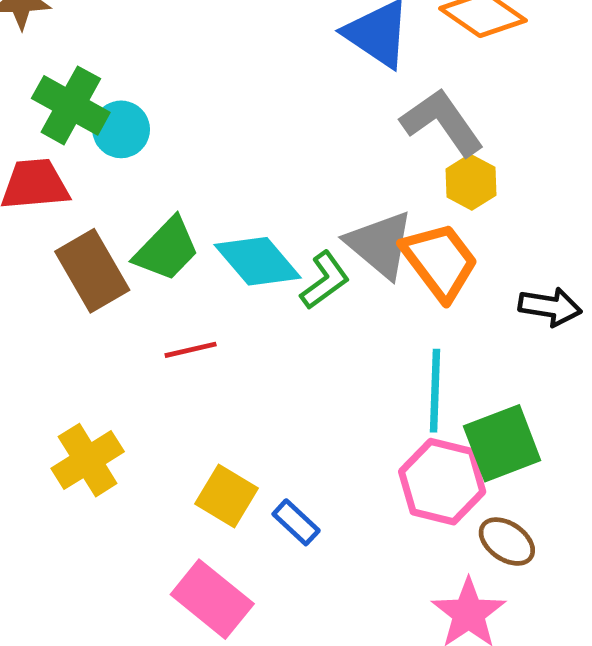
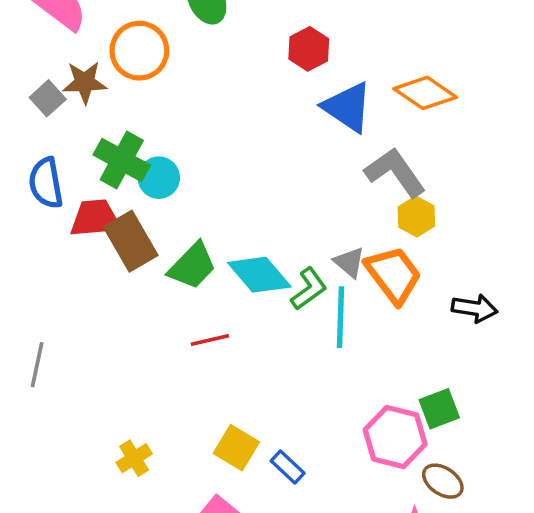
gray triangle: (380, 244) -> (349, 262), size x0.6
brown rectangle: (92, 271) -> (131, 241), moved
cyan line: (435, 391) -> (340, 317), moved
green square: (502, 443) -> (439, 409), size x0.7
yellow cross: (88, 460) -> (134, 458), moved, size x0.7

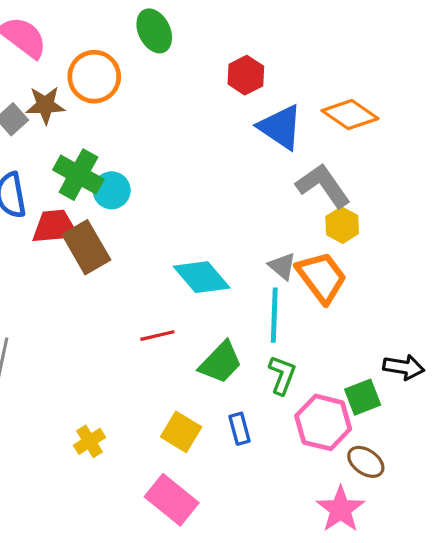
green trapezoid: (192, 266) -> (221, 362), moved
green L-shape: (309, 289) -> (282, 375), moved, turned -33
black arrow: (475, 308) -> (404, 367), moved
blue rectangle: (288, 467) -> (239, 429), moved, turned 32

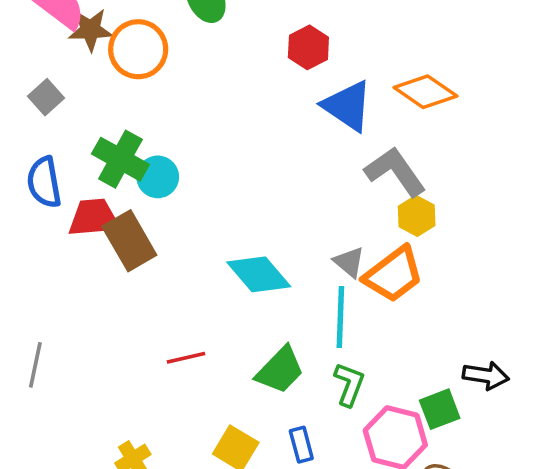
brown star: (45, 105) -> (90, 30), moved
orange trapezoid: (322, 277) -> (394, 274), turned 90
red line: (157, 336) -> (186, 358), moved

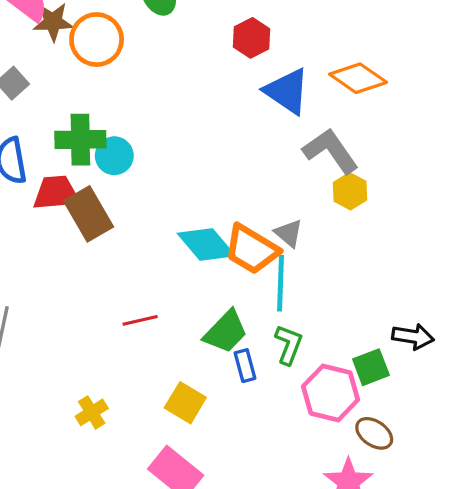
green cross: (120, 159) -> (80, 140), turned -30
orange trapezoid: (394, 274) -> (251, 249), moved, turned 68
blue rectangle: (301, 445) -> (245, 366), moved

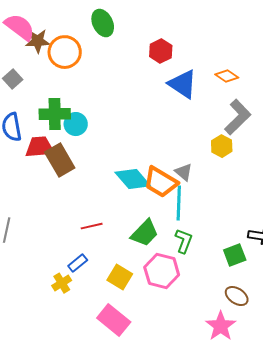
orange diamond: (358, 78) -> (227, 76), size x0.7
gray L-shape: (331, 151) -> (238, 117), moved, turned 81
blue rectangle: (245, 366) -> (78, 263), moved, turned 66
pink hexagon: (331, 393) -> (162, 271), moved

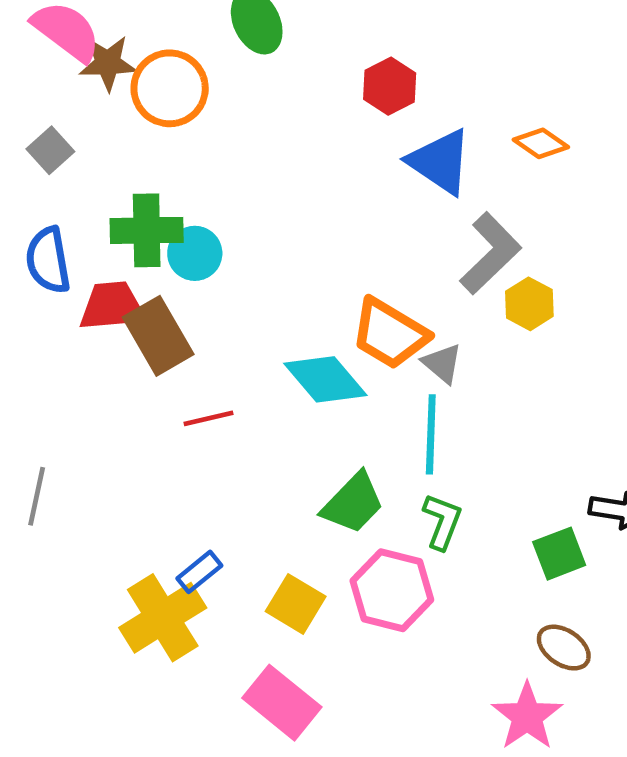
gray L-shape: (238, 117) -> (490, 253), moved
orange trapezoid: (161, 182) -> (390, 334), moved
red line: (92, 226) -> (209, 418), moved
yellow cross: (62, 283) -> (163, 618), size x1.8

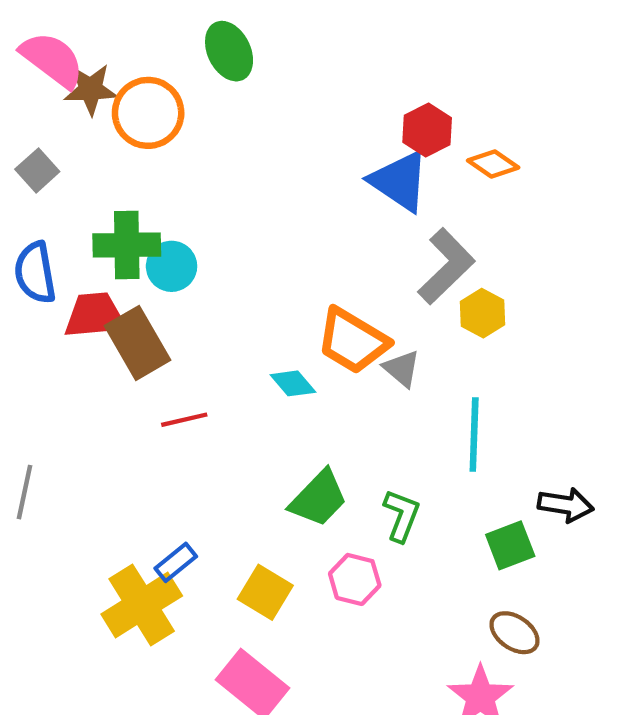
red hexagon: (390, 86) -> (427, 130), moved
cyan diamond: (325, 379) -> (293, 383), size x0.6
cyan line: (431, 434) -> (474, 435), moved
pink hexagon: (392, 590) -> (355, 579), size x0.7

